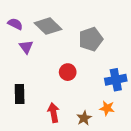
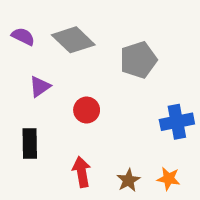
purple triangle: (26, 47) -> (40, 87), moved, turned 32
red circle: (68, 72) -> (87, 110), moved
orange star: (107, 108) -> (169, 179), moved

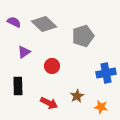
red arrow: (82, 172) -> (49, 103), turned 126
brown star: (128, 180) -> (77, 96), moved

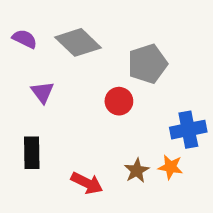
purple triangle: (24, 52) -> (42, 92), turned -32
red circle: (52, 66) -> (119, 101), moved
orange star: (101, 107) -> (171, 167), moved

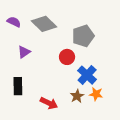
purple triangle: (42, 92) -> (24, 52), turned 32
blue cross: (188, 130) -> (87, 75), moved, turned -36

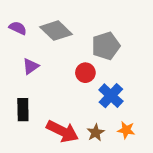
orange star: (96, 94) -> (126, 130), moved
brown star: (77, 96) -> (96, 133), moved
red arrow: (49, 103) -> (62, 131), size x1.4

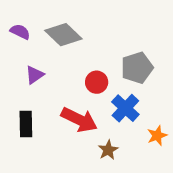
gray pentagon: (106, 46) -> (137, 68), moved
orange star: (126, 130) -> (157, 136), moved, turned -30
red arrow: (62, 131) -> (79, 120), moved

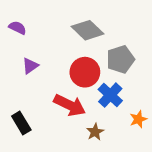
gray diamond: (63, 35) -> (87, 30), moved
red circle: (97, 82) -> (85, 72), size x1.5
black rectangle: (26, 124) -> (21, 123), moved, turned -30

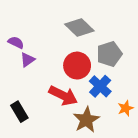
purple semicircle: (18, 28) -> (16, 42), moved
brown star: (95, 132) -> (86, 120), size x1.6

